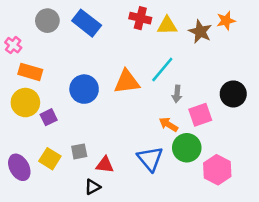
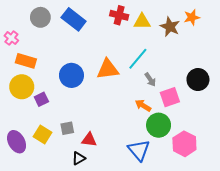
gray arrow: (177, 94) -> (150, 80), turned -40
blue triangle: (150, 159) -> (139, 150), moved

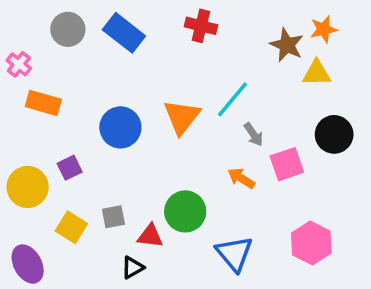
yellow triangle: (142, 21) -> (317, 73), moved
orange triangle: (108, 69) -> (182, 117), turned -45
yellow circle: (22, 87) -> (28, 187), moved
green circle: (159, 125) -> (185, 211), moved
purple ellipse: (17, 142) -> (28, 264), moved

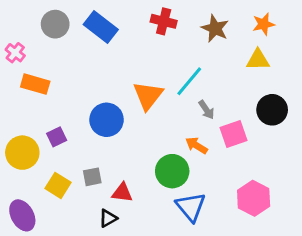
brown star: (287, 45) -> (215, 28), moved
blue circle: (120, 127) -> (107, 120), moved
green circle: (185, 211) -> (172, 171), moved

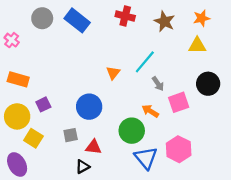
orange rectangle: (35, 84) -> (18, 79), moved
orange triangle: (148, 96) -> (113, 73), size x0.6
blue circle: (107, 120) -> (89, 107), moved
yellow square: (58, 185) -> (33, 138), moved
pink hexagon: (254, 198) -> (179, 149), moved

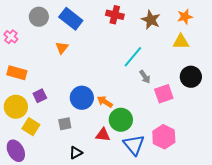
orange triangle: (113, 73) -> (62, 48), moved
orange arrow: (150, 111) -> (105, 102), moved
red triangle: (93, 147) -> (103, 135), moved

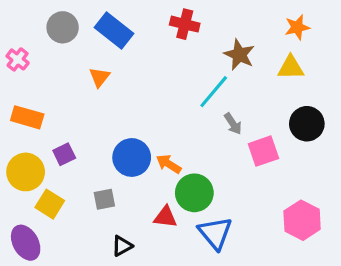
brown star: (151, 20) -> (239, 55), moved
pink hexagon: (164, 137) -> (302, 220), moved

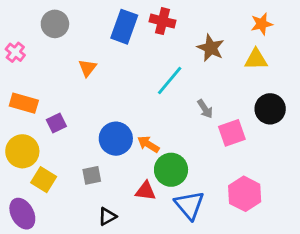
blue rectangle: (114, 31) -> (124, 27), moved, turned 72
cyan line: (214, 92) -> (170, 81), moved
purple square: (64, 154) -> (56, 123), moved
pink hexagon: (302, 220) -> (245, 194), moved

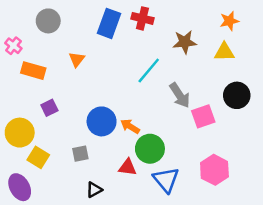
brown star: (211, 48) -> (185, 42), turned -30
orange rectangle: (24, 103) -> (33, 71), moved
gray arrow: (205, 109) -> (180, 95), size x1.5

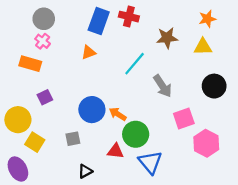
pink cross: (13, 46) -> (43, 41), moved
orange triangle: (77, 59) -> (89, 52), moved, turned 32
pink square: (203, 116) -> (184, 119), moved
pink hexagon: (214, 170) -> (206, 143), moved

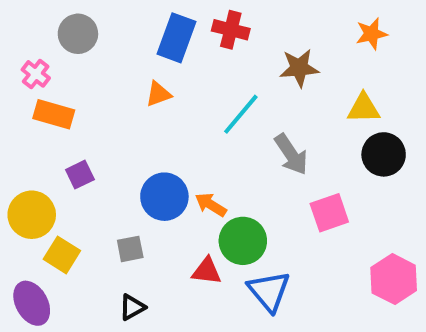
pink cross: (43, 41) -> (36, 74), moved
yellow triangle: (203, 47) -> (363, 108), moved
pink hexagon: (206, 143) -> (394, 279), moved
black triangle: (85, 171) -> (132, 307), moved

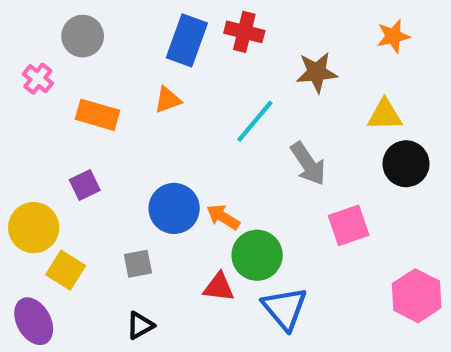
orange rectangle: (54, 114) -> (98, 115), moved

